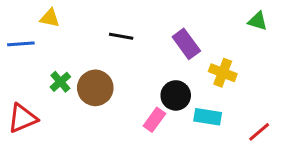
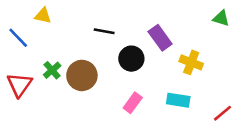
blue line: (21, 44) -> (18, 38), turned 50
black circle: (176, 95) -> (131, 59), moved
red triangle: (22, 118) -> (19, 85), moved, turned -32

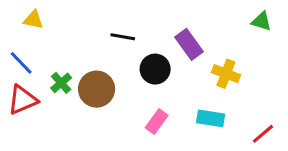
yellow triangle: (43, 16) -> (33, 20), moved
blue line: (18, 38) -> (21, 63), moved
red triangle: (19, 85) -> (23, 100), turned 32

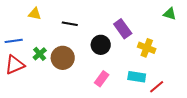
yellow triangle: (33, 20) -> (35, 14), moved
black line: (123, 37) -> (70, 24), moved
blue line: (21, 63) -> (14, 41), turned -54
red line: (263, 134) -> (157, 87), moved

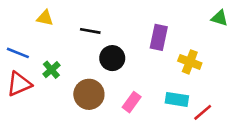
purple rectangle: (123, 29) -> (159, 37), turned 48
blue line: (14, 41) -> (18, 53), turned 30
black circle: (101, 45) -> (112, 58), moved
brown circle: (63, 58) -> (89, 94), moved

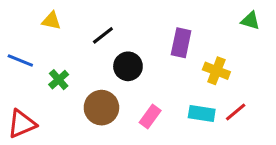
black line: (90, 31) -> (103, 35), turned -48
red triangle: (19, 84) -> (22, 124), moved
red line: (203, 112) -> (236, 112), moved

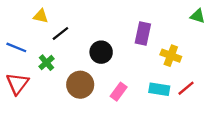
black line: (103, 35) -> (60, 34), moved
red triangle: (22, 124) -> (17, 84), moved, turned -30

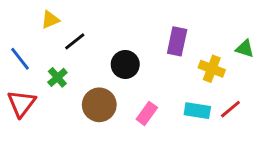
yellow triangle: (41, 16) -> (50, 20), turned -35
green triangle: (198, 16) -> (245, 49), moved
blue line: (16, 47) -> (20, 59), turned 30

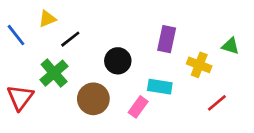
blue line: (20, 59) -> (16, 35), moved
green cross: (57, 77) -> (54, 73), size x1.5
cyan rectangle: (197, 111) -> (160, 87), moved

